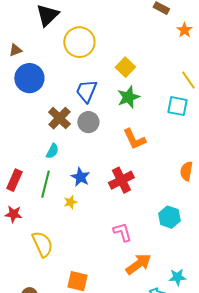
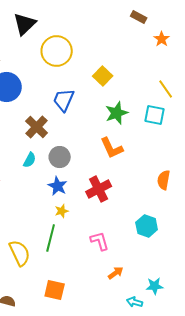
green star: (128, 97) -> (117, 113), moved
gray circle: (88, 122) -> (60, 157), moved
green line: (45, 184) -> (51, 238), moved
yellow star: (70, 202) -> (62, 211), moved
orange arrow: (138, 264) -> (116, 273), size x0.6

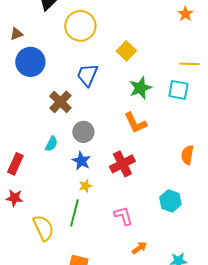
yellow line: (166, 89) -> (189, 64), turned -54
cyan semicircle: (30, 160) -> (51, 144), moved

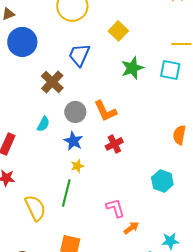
orange L-shape: (135, 123) -> (105, 111), moved
red cross: (122, 164) -> (114, 144), size x0.7
pink L-shape: (123, 216) -> (115, 208), moved

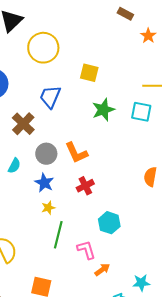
yellow square: (118, 31) -> (89, 73), turned -30
cyan hexagon: (162, 181) -> (109, 223), moved
green line: (66, 193) -> (58, 235), moved

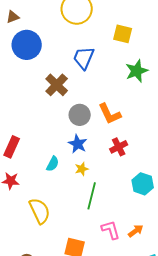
cyan semicircle: (14, 166) -> (53, 164), moved
pink L-shape: (86, 250) -> (111, 230), moved

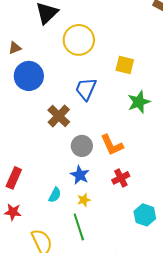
green line: (92, 196) -> (79, 227), moved, turned -32

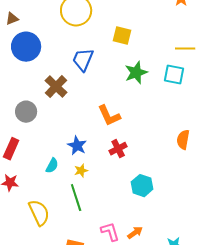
gray circle: (82, 146) -> (26, 112), moved

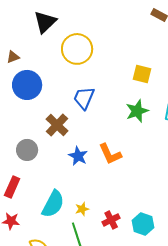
yellow square: (122, 36) -> (142, 74), moved
blue star: (77, 146) -> (78, 156), moved
red cross: (118, 149) -> (111, 220), moved
cyan semicircle: (52, 166) -> (53, 204), size x1.8

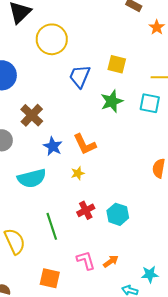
blue trapezoid: (84, 98) -> (80, 76), moved
cyan semicircle: (53, 204) -> (32, 178), moved, turned 48
yellow star: (82, 209) -> (78, 173), moved

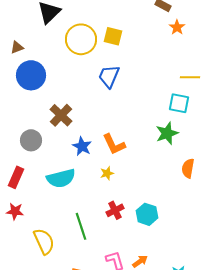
orange star: (157, 27) -> (177, 27), moved
yellow square: (117, 64) -> (113, 36), moved
green star: (112, 101) -> (167, 133), moved

